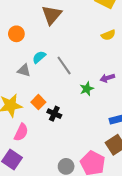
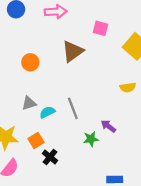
cyan semicircle: (39, 57) -> (47, 112), moved
gray triangle: (24, 70) -> (29, 103), turned -48
purple arrow: (107, 78) -> (108, 126), moved, turned 40

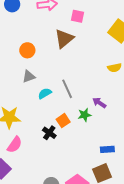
pink square: (100, 28) -> (78, 16), moved
gray triangle: (29, 103) -> (29, 76), moved
orange square: (36, 141) -> (63, 121), moved

